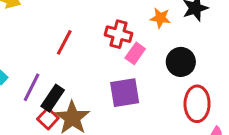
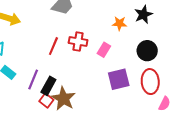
red cross: (119, 34) -> (78, 42), moved
black circle: (181, 62) -> (147, 51), moved
purple square: (125, 93) -> (119, 79), moved

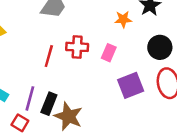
red square: (46, 101) -> (20, 123), moved

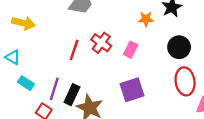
red cross: (77, 47) -> (101, 43), turned 30
purple square: (131, 85) -> (132, 90), moved

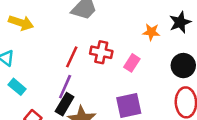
red cross: (101, 43) -> (101, 52), turned -30
purple line: (54, 89) -> (65, 87), moved

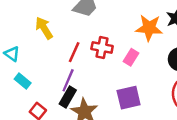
yellow arrow: (21, 23) -> (44, 28), moved, turned -140
orange star: (151, 32) -> (149, 28), size x1.6

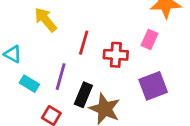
red cross: (102, 48) -> (116, 55), moved
purple line: (68, 80) -> (61, 77), moved

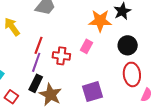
purple line: (61, 77) -> (36, 62), moved
purple square: (153, 86) -> (93, 92), moved

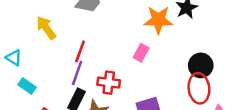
black circle: (128, 45) -> (201, 65), moved
red cross: (61, 56) -> (109, 83), moved

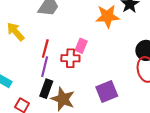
pink rectangle: (141, 53) -> (81, 46), moved
red cross: (109, 83) -> (70, 58), moved

